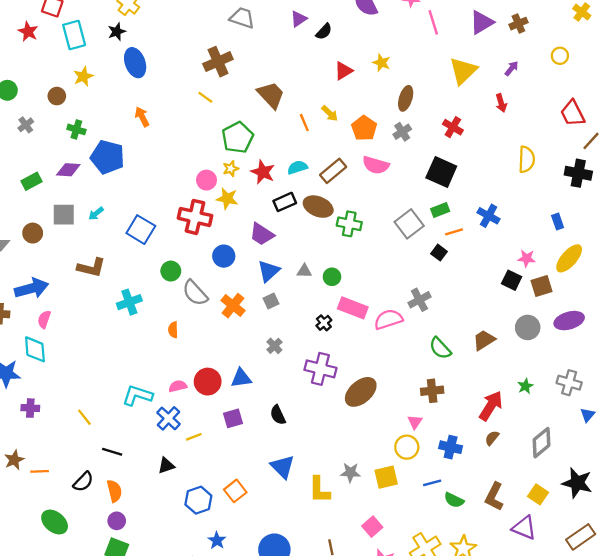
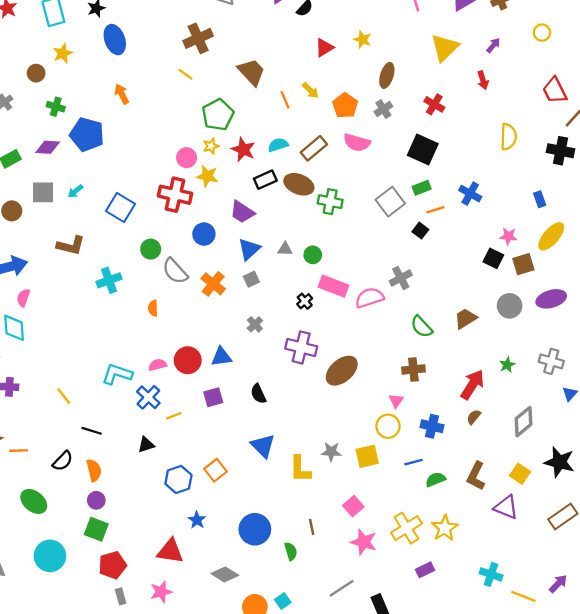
green semicircle: (454, 500) -> (435, 479), turned 132

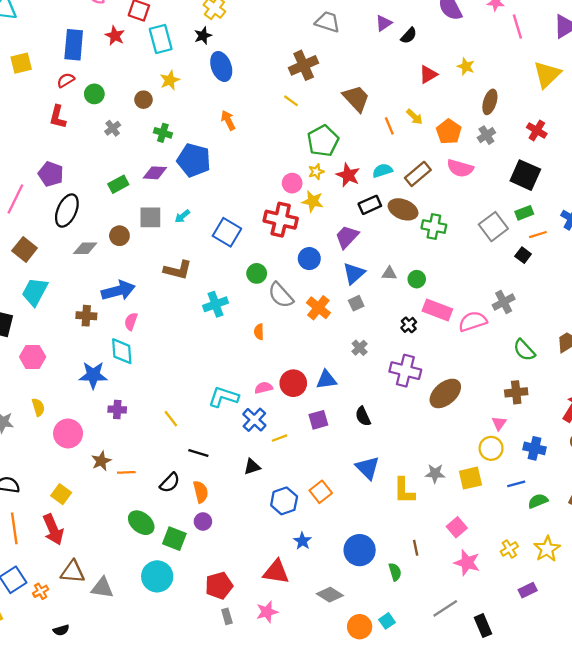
purple trapezoid: (242, 212) -> (347, 237), turned 100
yellow cross: (407, 528) -> (509, 549), size x0.6
green square: (96, 529) -> (174, 539), moved

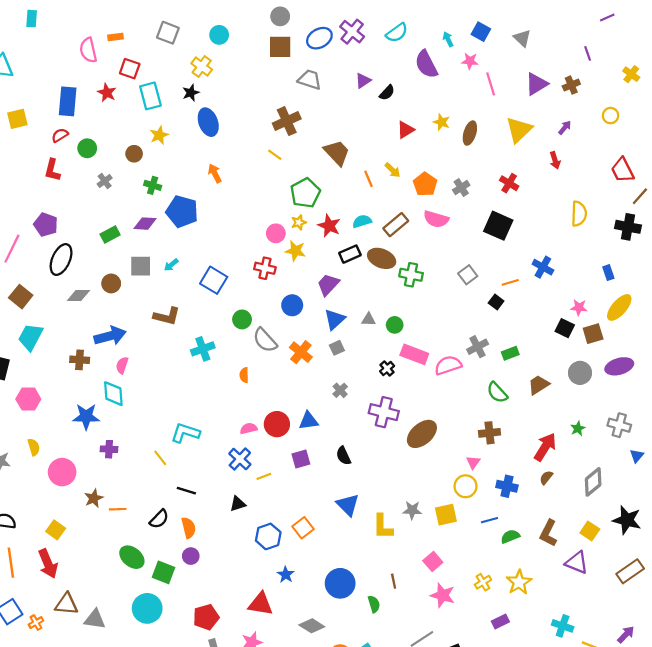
brown ellipse: (490, 102) -> (470, 133), moved
green rectangle: (524, 213) -> (510, 353), moved
red cross: (281, 220) -> (265, 268), size x0.7
gray square: (493, 227) -> (468, 275), size x0.7
cyan L-shape: (224, 397) -> (185, 433), moved

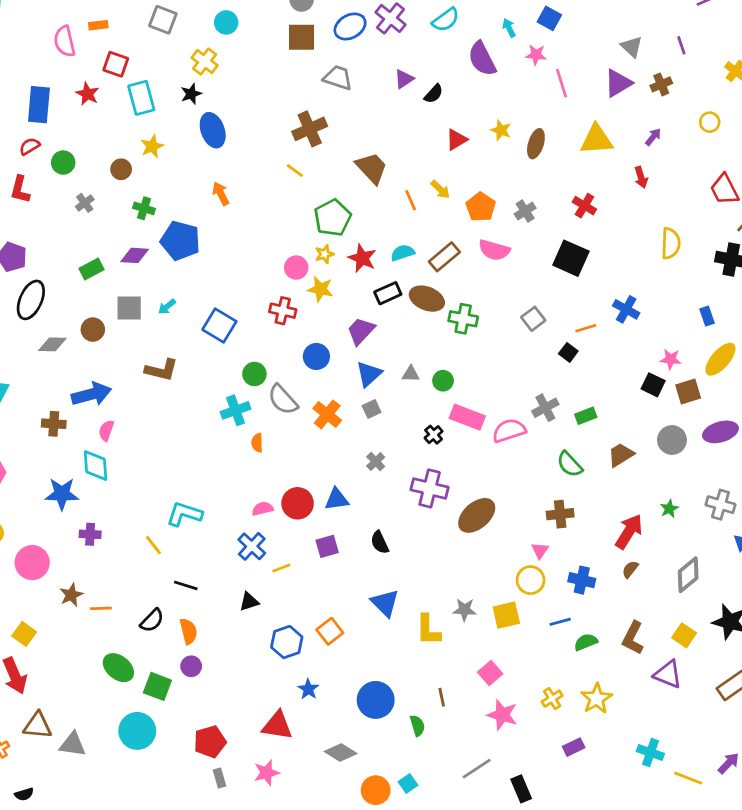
gray triangle: (522, 38) -> (632, 47), moved
yellow triangle: (519, 130) -> (597, 140), turned 40
cyan cross: (203, 349) -> (236, 410), moved

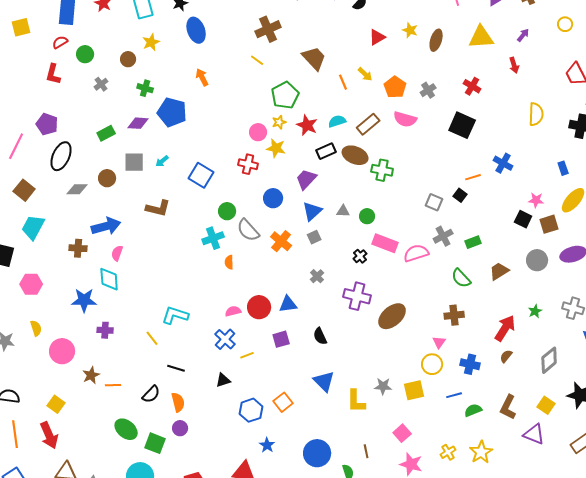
gray square: (533, 319) -> (434, 202), moved, turned -30

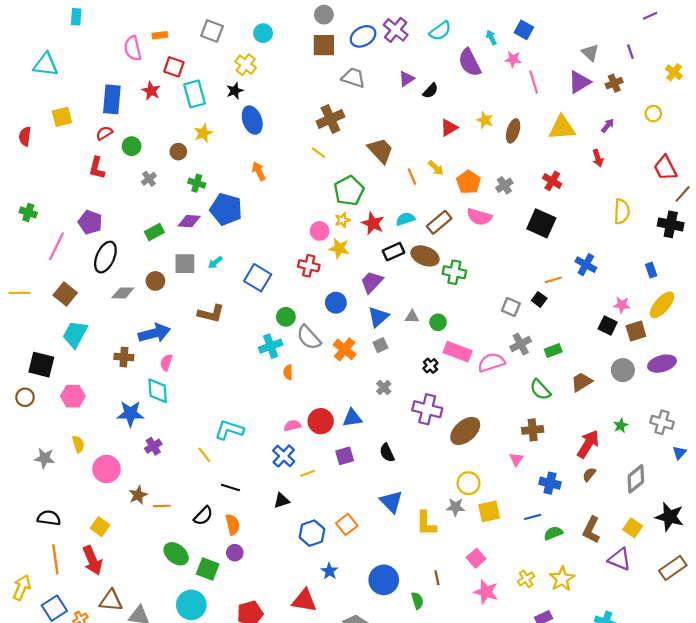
purple cross: (105, 330) -> (153, 446), turned -35
yellow circle: (432, 364) -> (468, 483), moved

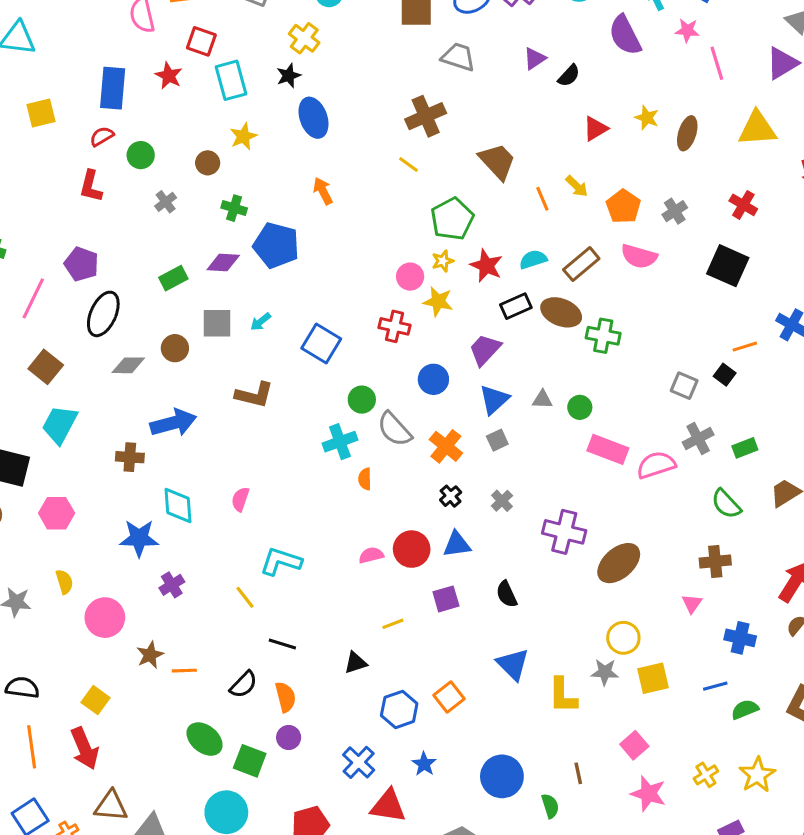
pink semicircle: (166, 362) -> (240, 499), moved
black cross: (430, 366) -> (451, 496), moved
blue cross: (284, 456) -> (359, 762), moved

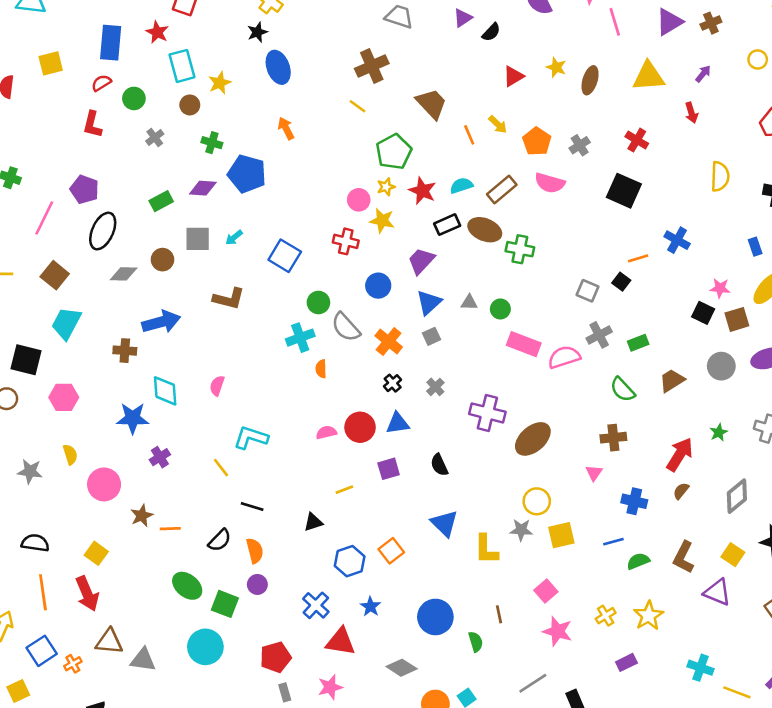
cyan rectangle: (231, 80) -> (182, 66), moved

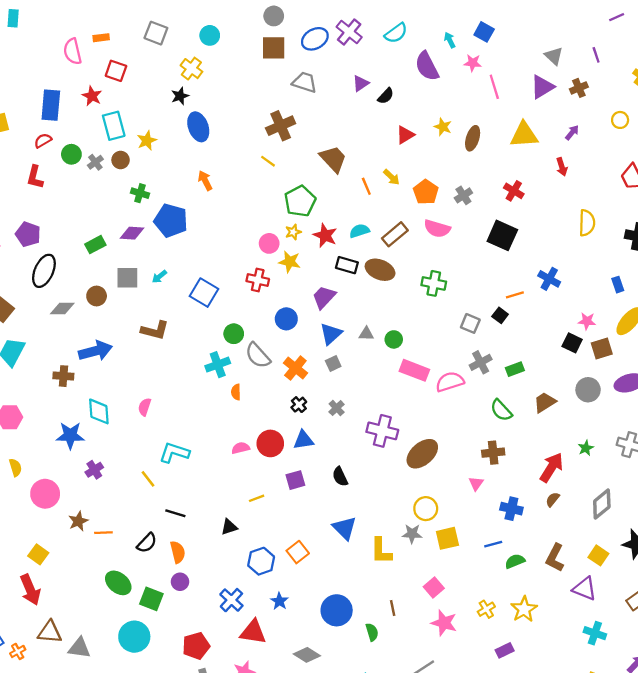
gray cross: (155, 137) -> (95, 162), moved
black rectangle: (447, 225) -> (347, 265), turned 40
green cross: (520, 249) -> (434, 283), moved
cyan cross: (700, 668) -> (595, 633), moved

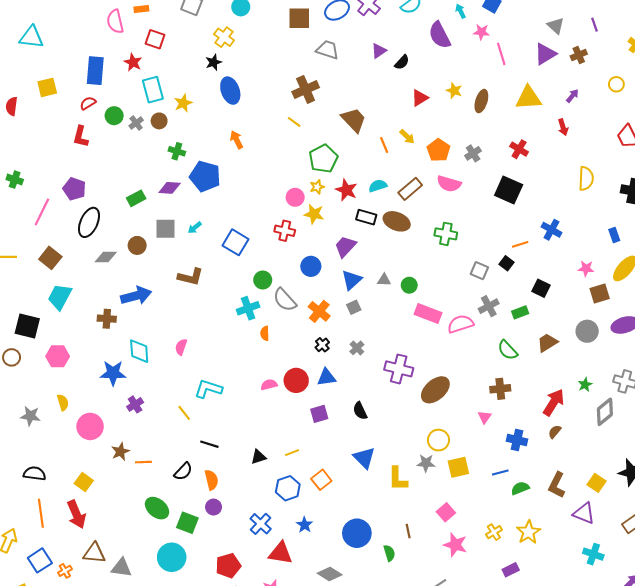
black square: (572, 343) -> (541, 288), moved
yellow line: (257, 498) -> (292, 453), moved
gray diamond: (602, 504) -> (605, 412), moved

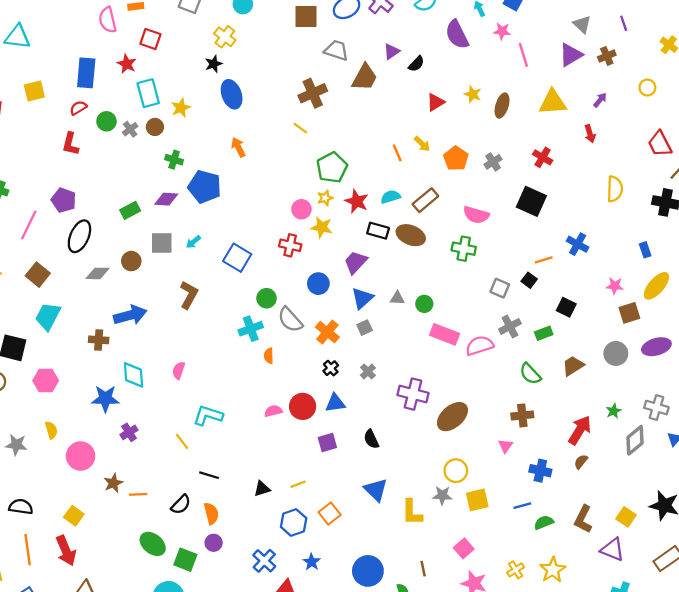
brown trapezoid: (354, 120) -> (365, 77), moved, turned 72
pink semicircle: (449, 184) -> (476, 215), moved
brown L-shape: (190, 277) -> (189, 295), turned -75

